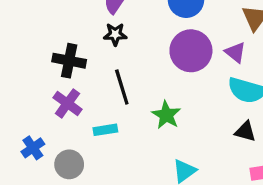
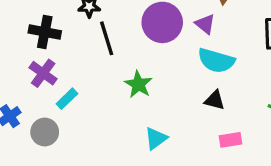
black line: (122, 87) -> (107, 38), moved
cyan rectangle: (105, 130) -> (67, 99), moved, turned -35

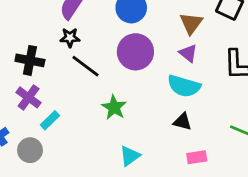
purple triangle: (205, 24) -> (188, 53), moved
black line: (107, 38) -> (86, 66), turned -36

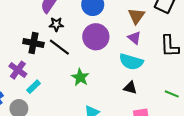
black star: (70, 38) -> (56, 24), moved
black cross: (30, 60) -> (33, 43), moved

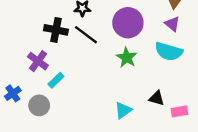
green star: (80, 77) -> (127, 57), moved
black triangle: (130, 88) -> (157, 98), moved

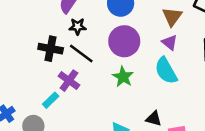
cyan semicircle: (169, 51) -> (166, 71), turned 44
purple cross: (38, 61) -> (69, 81), moved

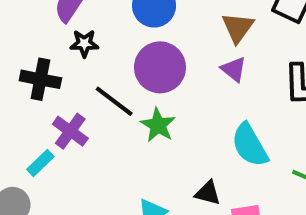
black line: (81, 54) -> (114, 101), moved
cyan semicircle: (166, 71) -> (250, 145), moved

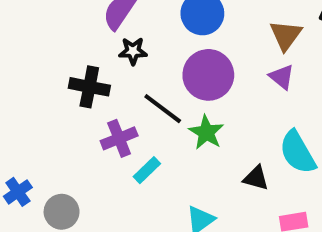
purple cross: (70, 131) -> (119, 138), turned 32
cyan rectangle: (40, 163) -> (147, 170), moved
black triangle: (208, 193) -> (256, 178), moved

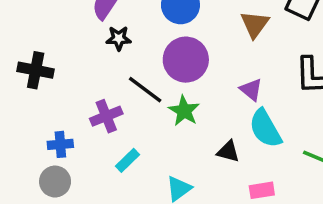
purple triangle: (282, 77) -> (251, 90), moved
black cross: (89, 87) -> (36, 70), moved
cyan rectangle: (147, 170) -> (127, 160), moved
blue cross: (18, 192) -> (60, 144), moved, turned 30

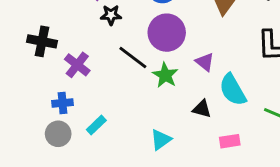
purple triangle: (251, 90) -> (205, 62), moved
purple cross: (106, 116) -> (77, 65), moved, turned -30
cyan rectangle: (127, 160) -> (96, 125), moved

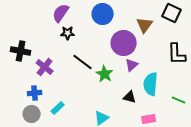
purple circle: (167, 33) -> (124, 43), moved
purple triangle: (205, 62) -> (132, 65), turned 40
cyan semicircle: (233, 90) -> (151, 84), turned 35

